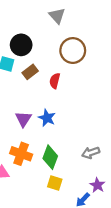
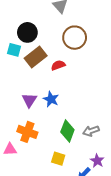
brown rectangle: (30, 72) -> (36, 57), size x1.5
red semicircle: (55, 81) -> (58, 65), turned 56
green diamond: (50, 157) -> (67, 131), moved

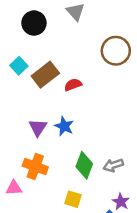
black circle: (27, 32) -> (34, 23), moved
brown circle: (75, 38) -> (116, 51), moved
cyan square: (14, 50) -> (19, 66), turned 32

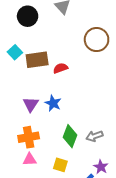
brown rectangle: (45, 75) -> (37, 60), turned 30
orange cross: (35, 166) -> (29, 137), turned -30
pink triangle: (14, 188) -> (30, 159), moved

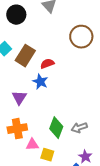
brown rectangle: (37, 60) -> (25, 56), turned -50
blue star: (53, 103) -> (40, 82), moved
pink triangle: (30, 159) -> (32, 145), moved

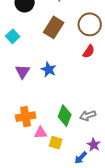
brown rectangle: (25, 56) -> (54, 27), moved
red semicircle: (47, 64) -> (89, 51), moved, turned 144
purple triangle: (19, 98) -> (23, 72), moved

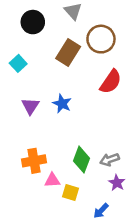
brown circle: (90, 24) -> (101, 39), moved
red semicircle: (89, 51) -> (111, 82), size x1.5
purple star: (94, 145) -> (117, 183), moved

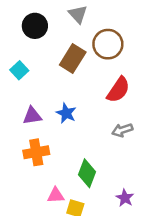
purple triangle: (30, 106) -> (32, 116), turned 48
gray arrow: (110, 160) -> (122, 130), moved
orange cross: (34, 161) -> (36, 152), moved

